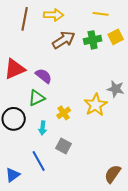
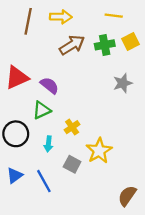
gray star: (116, 89) -> (123, 83), moved, turned -30
yellow star: (96, 105) -> (99, 151), moved
blue triangle: (13, 175) -> (15, 175), moved

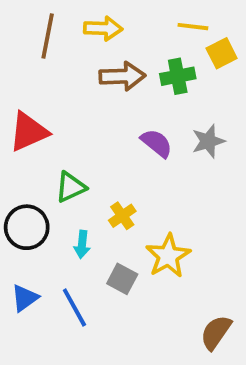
yellow square: (131, 42) -> (222, 53), moved
brown arrow: (72, 45) -> (122, 76), turned 30
purple semicircle: (50, 85) -> (157, 143), moved

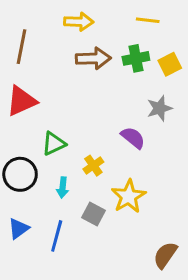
brown line: (48, 36) -> (22, 47), moved
yellow square: (222, 53) -> (170, 64), moved
purple semicircle: (157, 143) -> (133, 138), moved
blue line: (74, 308) -> (57, 236), turned 44

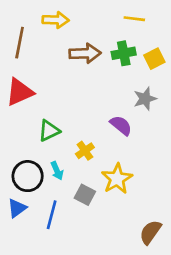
yellow arrow: (79, 22) -> (56, 20), moved
black circle: (20, 174) -> (28, 176), moved
cyan arrow: (63, 188) -> (57, 171), turned -30

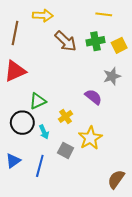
brown arrow: (85, 53) -> (66, 41), turned 45
black circle: (28, 176) -> (22, 123), moved

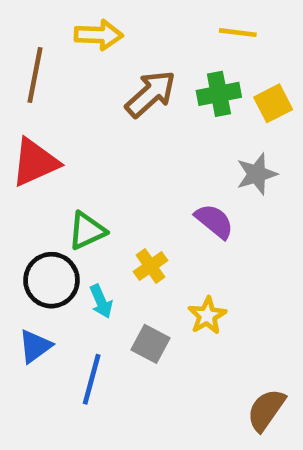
brown arrow: (66, 41) -> (151, 94), turned -85
yellow star: (90, 138) -> (207, 316), size x0.7
blue triangle: (13, 161) -> (35, 346), moved

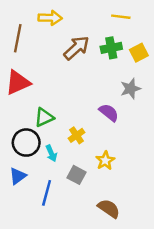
brown semicircle: (266, 410) -> (109, 208), moved, turned 90

